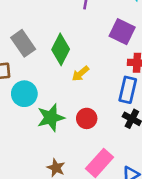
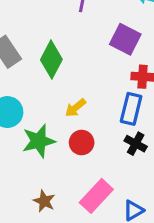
yellow arrow: (80, 74) -> (75, 108), moved

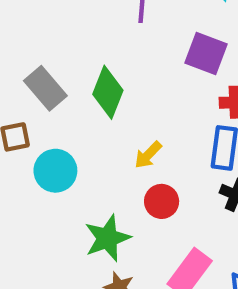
green star: (39, 141) -> (107, 238), moved

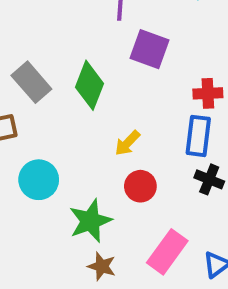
purple square: (206, 54) -> (150, 49), moved
cyan circle: (55, 171) -> (39, 180), moved

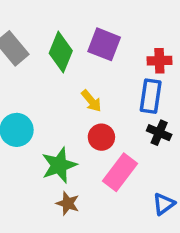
purple square: (150, 49) -> (104, 44), moved
yellow arrow: (127, 143) -> (91, 101), turned -85
pink rectangle: (167, 252) -> (120, 172), moved

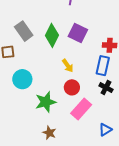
brown star: (68, 203) -> (49, 133), moved

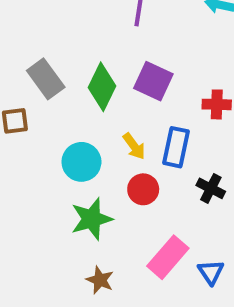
blue rectangle: (103, 66) -> (176, 147), moved
cyan circle: (22, 79) -> (81, 162), moved
pink rectangle: (81, 109) -> (168, 257), moved
blue triangle: (105, 130) -> (211, 272), turned -32

